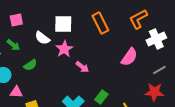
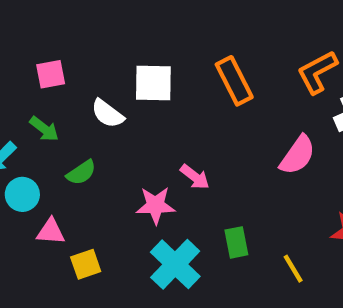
pink star: (64, 49) -> (156, 205), moved, turned 30
green rectangle: (101, 97) -> (236, 242), turned -48

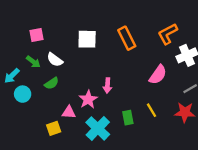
white semicircle: (108, 114) -> (55, 60), moved
pink arrow: (195, 177) -> (107, 85), turned 56
pink star: (156, 205) -> (88, 99), turned -30
pink triangle: (51, 232) -> (69, 112), moved
yellow line: (293, 269) -> (151, 110), moved

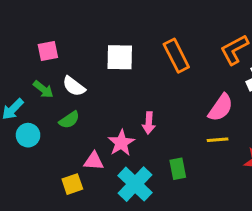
yellow line: (151, 110) -> (218, 140), moved, turned -64

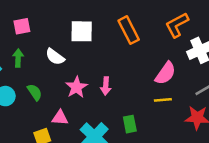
white semicircle: (74, 86) -> (55, 57), moved
green arrow: (43, 89) -> (18, 58), turned -126
green semicircle: (69, 120) -> (35, 92), moved, turned -90
pink star: (121, 143) -> (77, 87), moved

